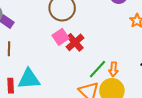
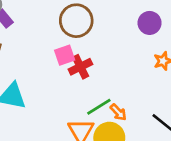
orange arrow: (113, 69) -> (118, 112), turned -64

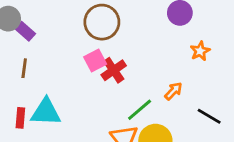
orange arrow: (118, 112) -> (173, 91), moved, turned -84

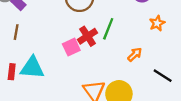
pink square: (95, 60) -> (71, 47), moved
green line: (140, 110) -> (108, 29), moved, turned -30

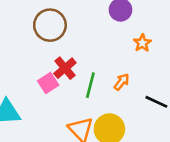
green line: (108, 29) -> (90, 85), moved

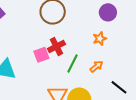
orange star: (142, 43) -> (100, 39), moved

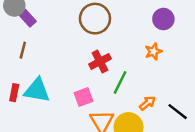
pink square: (41, 55) -> (83, 97), moved
orange arrow: (96, 66) -> (147, 103), moved

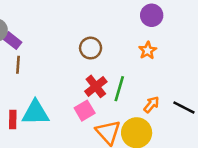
brown circle: (95, 19) -> (91, 48), moved, size x0.7
brown line: (23, 50) -> (18, 65), moved
red cross: (100, 61) -> (96, 86), moved

